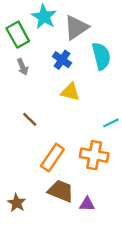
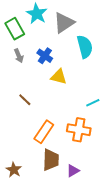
blue cross: (62, 60) -> (45, 56), moved
brown trapezoid: (61, 191) -> (51, 160), turned 70
purple triangle: (87, 204) -> (73, 171), turned -32

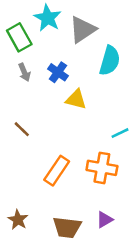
cyan semicircle: (85, 47) -> (110, 61), turned 30
brown line: (25, 100) -> (22, 129), moved
brown trapezoid: (51, 160) -> (67, 227), moved, turned 95
purple triangle: (73, 171) -> (105, 220), moved

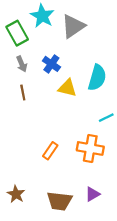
cyan semicircle: (110, 61) -> (97, 78), moved
brown line: (22, 129) -> (23, 92), moved, turned 35
orange rectangle: (57, 171) -> (50, 151), size x0.7

